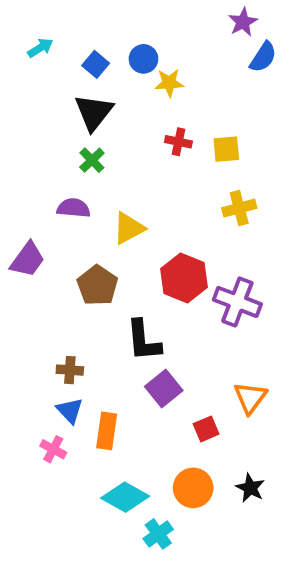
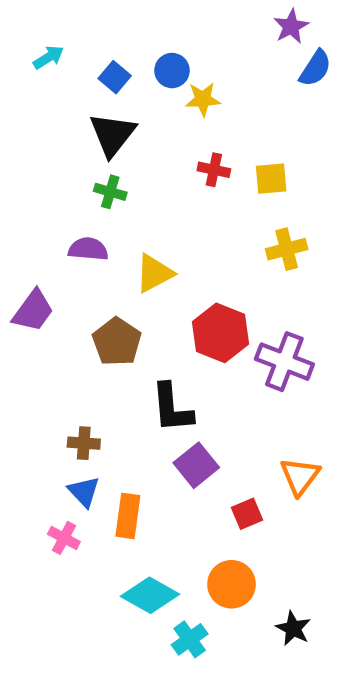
green cross: (92, 160) -> (110, 192), turned -30
black star: (250, 488) -> (293, 628), moved

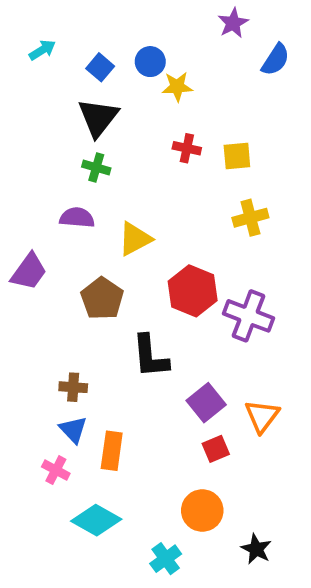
purple star: (291, 26) -> (233, 23), moved
purple square: (196, 465) -> (206, 403), moved
cyan diamond: (150, 595) -> (96, 520), moved

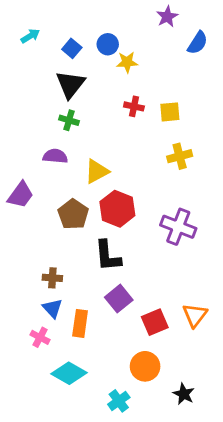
red hexagon: (193, 291) -> (117, 209), moved
purple square: (206, 403) -> (119, 299), moved
orange triangle: (262, 416) -> (195, 315), moved
red square: (216, 449) -> (155, 322), size x1.4

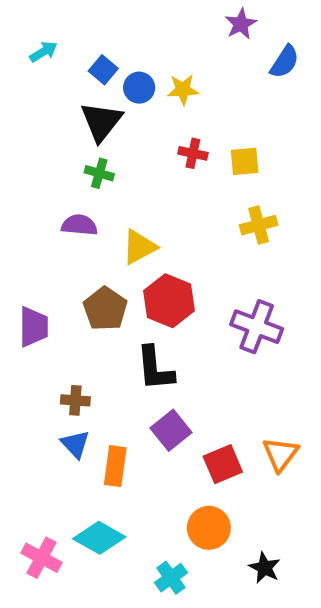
blue circle: (108, 44) -> (139, 88), moved
purple trapezoid: (21, 195) -> (34, 327), moved, turned -36
pink cross: (40, 337) -> (42, 558), moved, size x1.4

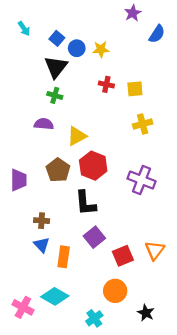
cyan arrow: (44, 52) -> (24, 28), turned 88

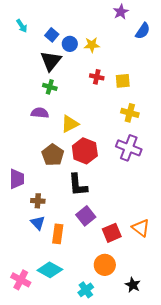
yellow cross: (143, 124) -> (130, 113), turned 30
purple trapezoid: (19, 180) -> (17, 179), moved
purple cross: (141, 180) -> (129, 148), moved
orange triangle: (155, 250) -> (141, 228), turned -30

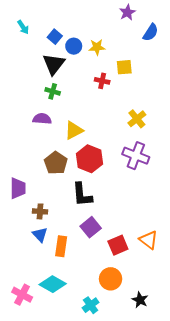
yellow square: (123, 81) -> (124, 67), moved
yellow cross: (130, 113) -> (137, 119), turned 36

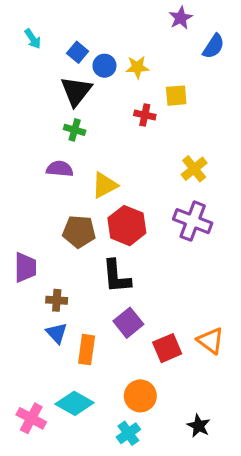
brown pentagon: (56, 163) -> (79, 232), turned -30
orange circle: (111, 279) -> (140, 396), moved

